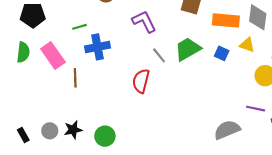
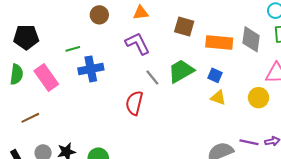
yellow triangle: (247, 45) -> (218, 98), moved
brown line: (75, 78) -> (30, 118), moved, turned 66
purple line: (256, 109) -> (249, 142), moved

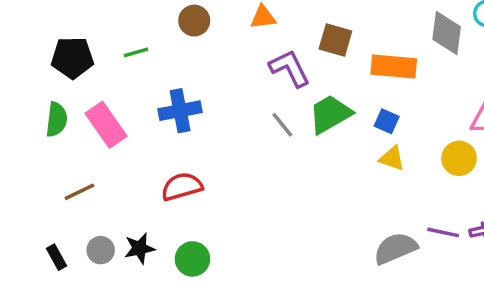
gray diamond: (251, 39) -> (447, 33), moved
purple L-shape: (138, 44) -> (290, 68), moved
green line: (73, 49) -> (136, 52), moved
red semicircle: (134, 103) -> (182, 187), moved, turned 60

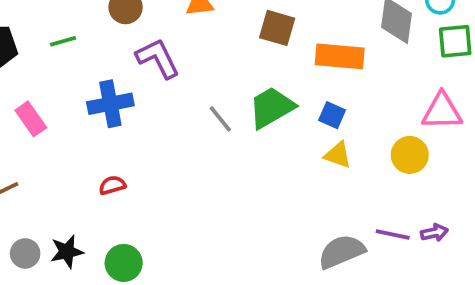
purple L-shape: (290, 68) -> (158, 58), moved
pink rectangle: (106, 125) -> (31, 119), size x0.7
red semicircle: (182, 187) -> (112, 185), size x0.6

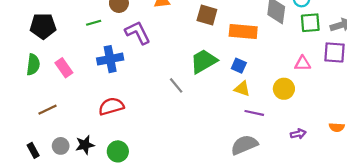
green line: (63, 41) -> (94, 23), moved
pink triangle: (442, 111) -> (303, 63), size x0.7
gray line: (220, 119) -> (176, 85), moved
red semicircle: (112, 185) -> (111, 106), size x1.6
purple line: (393, 235) -> (254, 113), moved

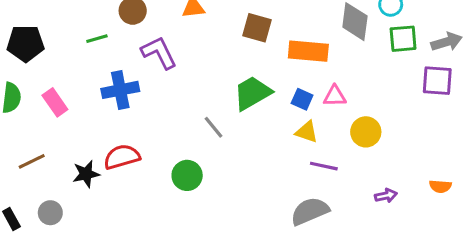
pink triangle: (303, 63) -> (335, 96), moved
black star: (85, 145) -> (86, 174), moved
green circle: (118, 151) -> (187, 175), moved

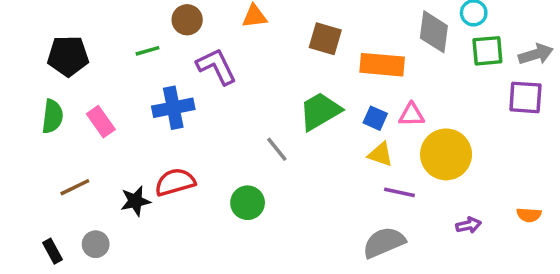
yellow circle: (366, 132) -> (446, 154), size x1.5

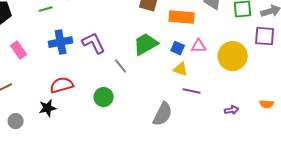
purple L-shape: (216, 66) -> (94, 43), moved
yellow circle: (446, 154) -> (233, 56), moved
black star: (135, 201) -> (48, 108), moved
gray semicircle: (384, 242) -> (163, 114), moved, turned 140

